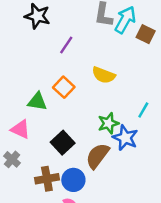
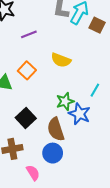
purple line: (66, 45) -> (29, 34), turned 35
brown semicircle: (98, 156) -> (56, 129), turned -55
blue circle: (73, 180) -> (53, 153), moved

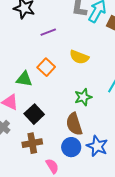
blue star: (79, 114) -> (97, 146), moved
black square: (26, 118) -> (34, 114), moved

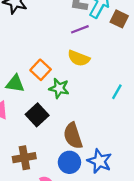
purple line: (48, 32) -> (80, 29), moved
green star: (83, 97) -> (59, 88), moved, turned 30
black square: (34, 114) -> (37, 115), moved

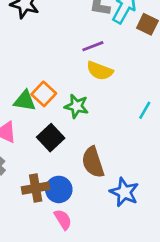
purple line: (80, 29) -> (93, 46), moved
orange square: (41, 70) -> (44, 94), moved
blue circle: (69, 162) -> (59, 189), moved

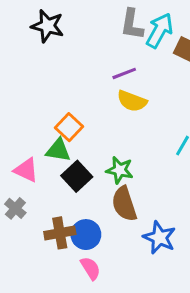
green triangle: (25, 101) -> (58, 150), moved
green star: (77, 106) -> (120, 170), moved

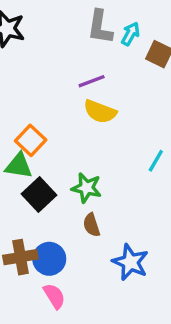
cyan arrow: (160, 31) -> (130, 34), size x0.6
brown semicircle: (124, 204) -> (92, 225), size x0.6

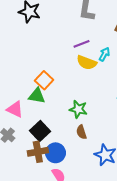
cyan arrow: (130, 34) -> (104, 54), moved
black square: (39, 195) -> (40, 131), moved

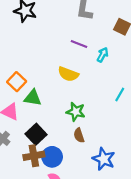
purple line: (81, 44) -> (79, 44), turned 42
yellow semicircle: (87, 63) -> (68, 74), moved
orange square: (44, 80) -> (17, 82), moved

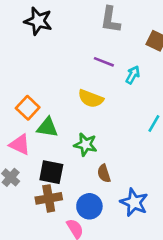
green star: (76, 112) -> (85, 145), moved
black square: (36, 134) -> (51, 172), turned -36
blue circle: (52, 157) -> (89, 206), moved

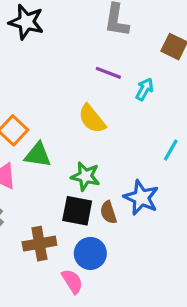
yellow semicircle: (91, 99) -> (92, 119), turned 30
black square: (51, 172) -> (77, 211), moved
blue star: (134, 202) -> (141, 198), moved

